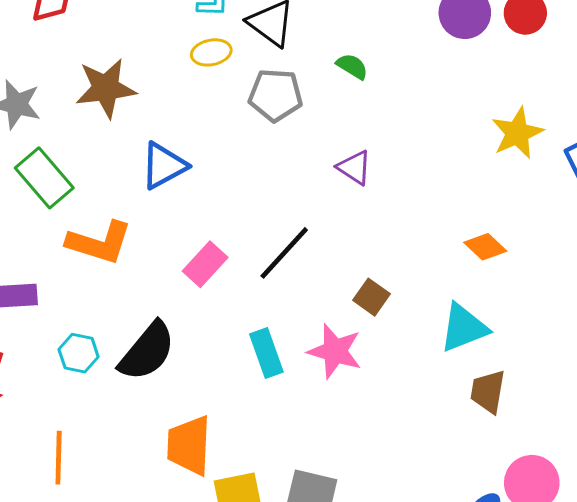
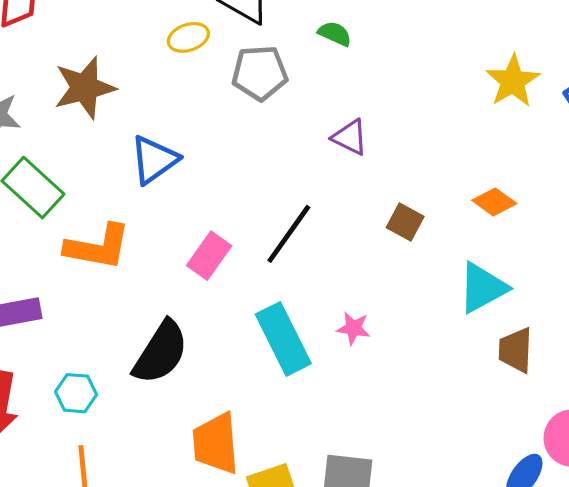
brown square: (372, 297) -> (405, 222), moved
pink star: (335, 351) -> (353, 328), size x0.6
cyan hexagon: (79, 353) -> (76, 393), moved
cyan rectangle: (266, 353) -> (283, 339), size x1.4

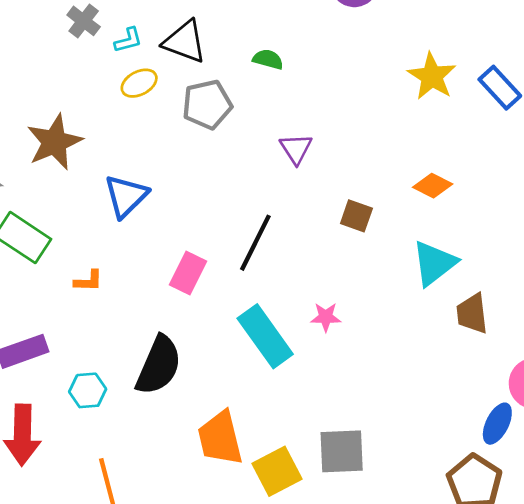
purple triangle: (350, 137) -> (296, 149), turned 40
orange L-shape: (98, 247) -> (88, 281), size x0.5
cyan hexagon: (76, 393) -> (88, 390), moved

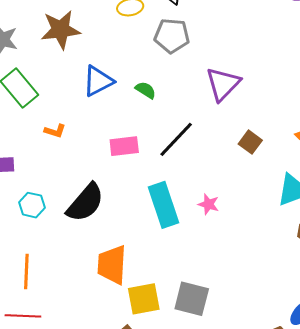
green semicircle: (268, 59) -> (146, 90), moved
purple triangle: (296, 149) -> (223, 84), size x1.5
pink rectangle: (188, 273) -> (124, 146), turned 40

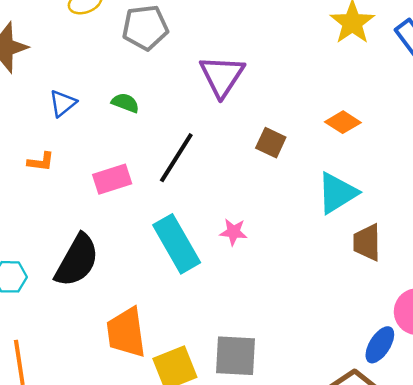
blue triangle: (98, 81) -> (63, 103), size x0.7
orange L-shape: (55, 131) -> (41, 162), moved

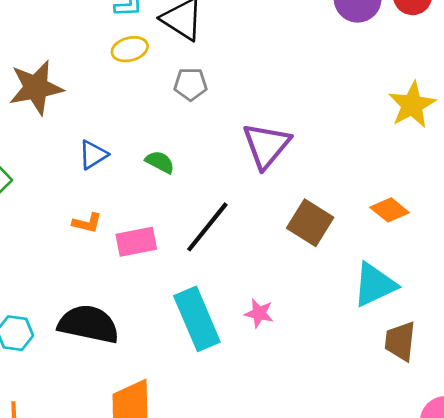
gray pentagon: (145, 27) -> (190, 84), size x0.7
brown square: (271, 143) -> (310, 223), size x1.4
orange L-shape: (41, 162) -> (87, 223), moved
black semicircle: (77, 260) -> (89, 324), turned -114

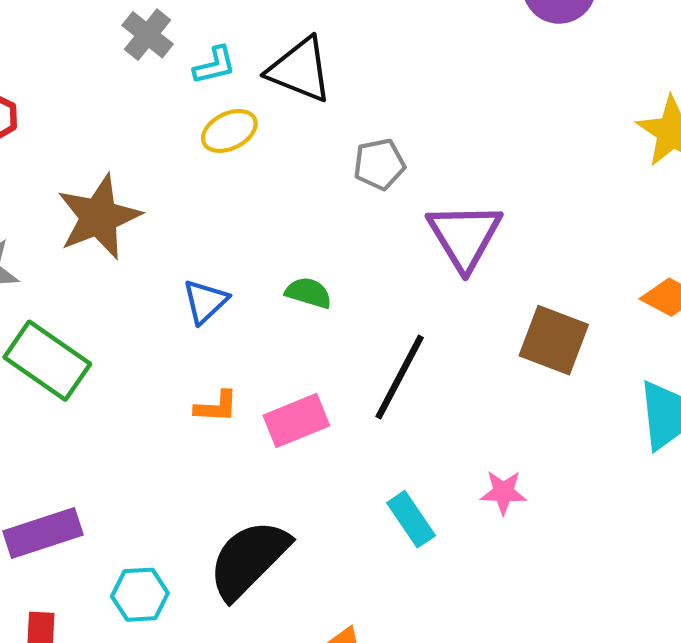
gray pentagon: (190, 84) -> (379, 164), moved
cyan rectangle: (197, 319) -> (411, 519), size x0.6
black semicircle: (89, 324) -> (249, 559), turned -46

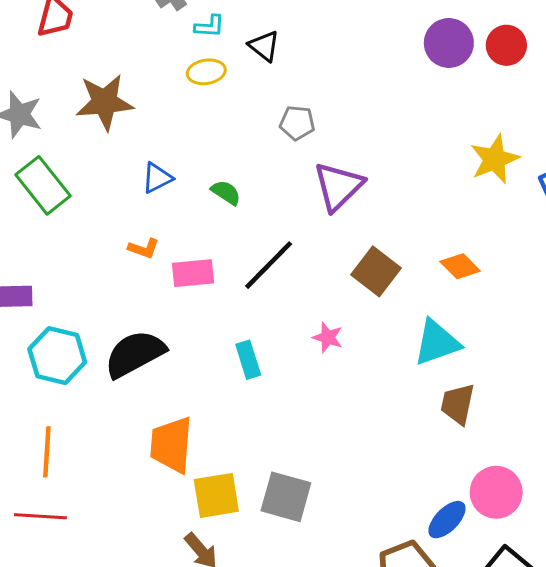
black triangle: (300, 70) -> (264, 46), size x0.7
pink star: (503, 492) -> (328, 337), moved
cyan hexagon: (140, 595) -> (57, 356), size x1.5

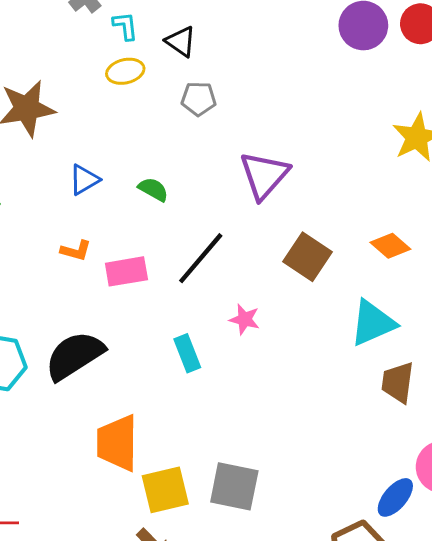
cyan L-shape: (209, 26) -> (125, 26), turned -96
gray pentagon: (297, 123) -> (199, 99), moved
pink star: (328, 337) -> (245, 319), moved

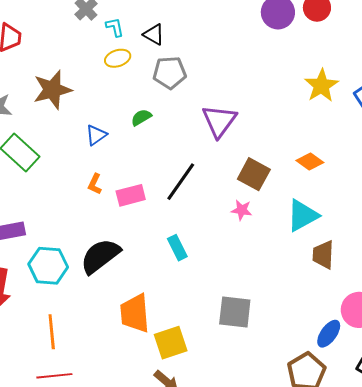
gray pentagon: (199, 99) -> (170, 73), size x1.4
green semicircle: (153, 189) -> (141, 117), moved, turned -55
orange L-shape: (76, 251) -> (95, 184), turned 105
pink star: (245, 319) -> (242, 210), moved
gray square: (234, 486) -> (235, 312), moved

